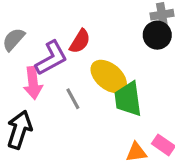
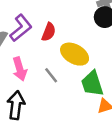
purple L-shape: (51, 58) -> (21, 28), moved
green trapezoid: (128, 99) -> (92, 84), moved

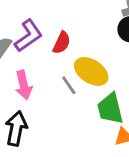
gray line: (51, 75) -> (69, 85), moved

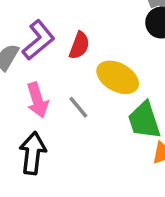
gray line: (69, 85) -> (78, 107), moved

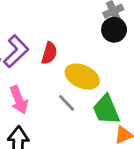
gray line: (78, 107) -> (67, 103), moved

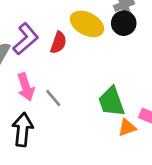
yellow ellipse: (82, 77) -> (87, 24), moved
gray line: (67, 103) -> (53, 98), moved

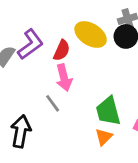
pink arrow: (26, 87) -> (64, 78), moved
orange triangle: (127, 128) -> (104, 137), moved, turned -30

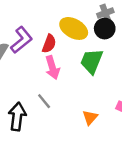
gray line: (53, 103) -> (44, 101), moved
green trapezoid: (108, 111) -> (92, 61), moved, turned 40

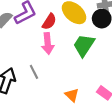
orange triangle: (90, 117) -> (72, 95), turned -40

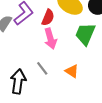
orange triangle: (72, 95) -> (72, 71), moved

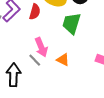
pink arrow: (50, 39) -> (41, 47), moved

